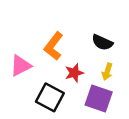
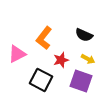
yellow arrow: (107, 72) -> (88, 59), turned -80

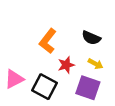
pink triangle: (17, 54) -> (14, 79), moved

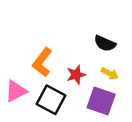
orange L-shape: (48, 41) -> (42, 62), moved

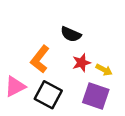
black semicircle: (105, 43) -> (71, 34), moved
red star: (76, 75) -> (82, 63), moved

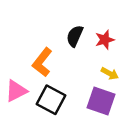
black semicircle: (71, 34) -> (75, 36), turned 90
red star: (82, 63) -> (105, 40), moved

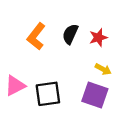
orange L-shape: (42, 62) -> (36, 36), moved
black square: (51, 100) -> (48, 94), turned -36

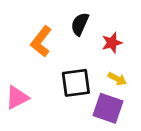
black semicircle: (70, 34) -> (80, 24), moved
black square: (48, 94) -> (76, 83), moved

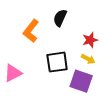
red star: (112, 43) -> (90, 40), moved

